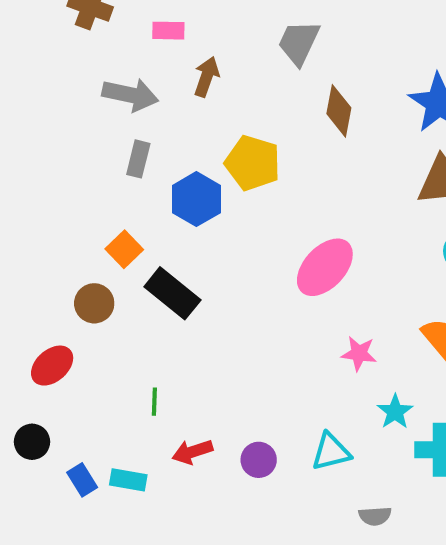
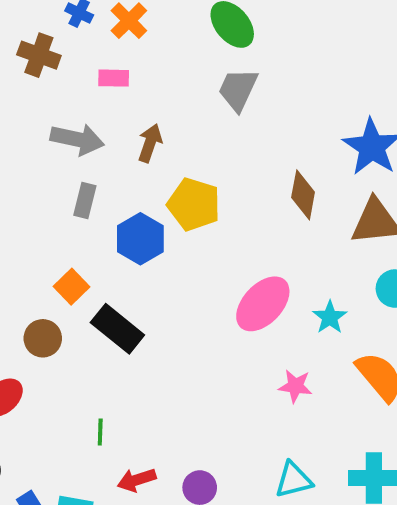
brown arrow: (207, 77) -> (150, 143), moved
brown diamond: (339, 111) -> (303, 195), moved
cyan star: (395, 412) -> (330, 317), moved
cyan triangle: (331, 452) -> (293, 480), moved

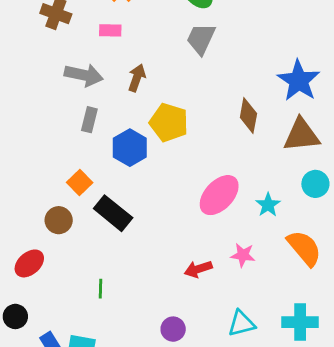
red arrow: (137, 480) -> (198, 269), moved

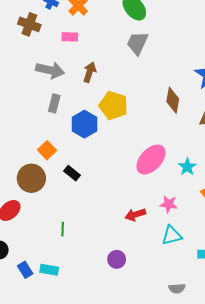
black rectangle: (113, 213) -> (72, 173), size x0.6
brown circle: (59, 220) -> (31, 178), size x1.4
cyan triangle: (241, 323) -> (172, 235), moved

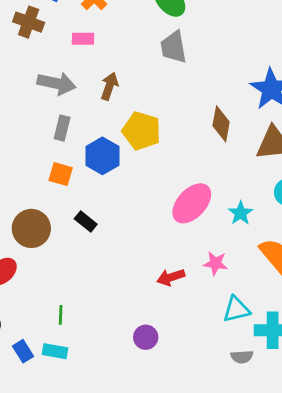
gray trapezoid: (137, 43) -> (174, 47), turned -35
orange square: (47, 150) -> (61, 174), moved, turned -30
green line: (63, 229) -> (61, 315), moved
cyan triangle: (172, 235) -> (236, 309), moved
gray semicircle: (177, 288) -> (242, 357), moved

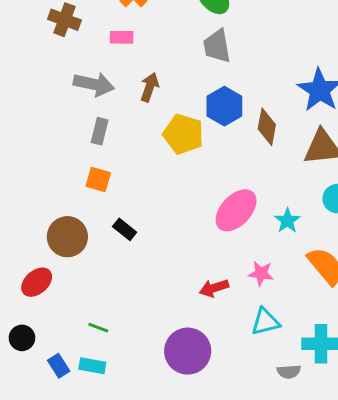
blue hexagon: (102, 156) -> (224, 106), moved
cyan triangle: (236, 309) -> (265, 322), moved
green line: (61, 315) -> (98, 328), turned -72
purple circle: (146, 337) -> (188, 351), size x1.8

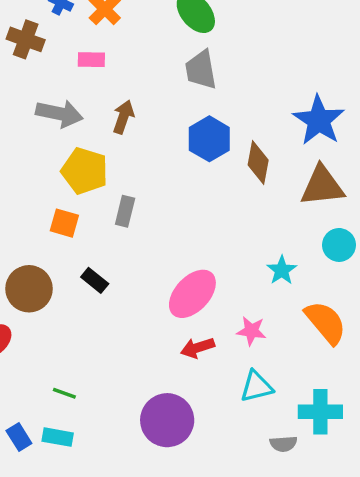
gray rectangle: (100, 131) -> (125, 211), moved
yellow pentagon: (183, 134) -> (85, 171), moved
pink ellipse: (236, 210) -> (192, 294), moved

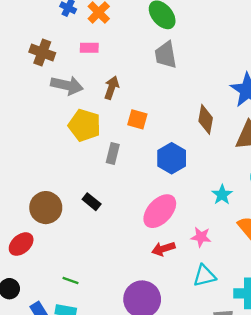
brown cross: (26, 39) -> (42, 52), moved
blue hexagon: (209, 139) -> (172, 158), moved
orange square: (64, 223) -> (137, 119), moved

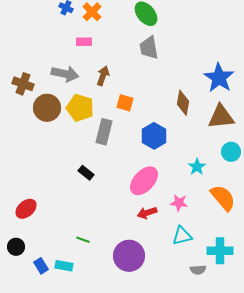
brown cross: (42, 52) -> (23, 84), moved
gray rectangle: (113, 154) -> (104, 132), size x1.4
brown circle: (46, 208) -> (47, 108), moved
green line: (70, 280) -> (83, 240), moved

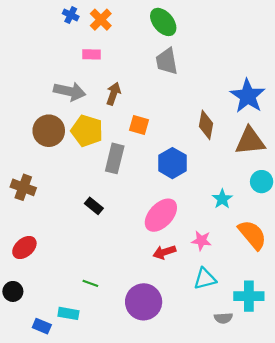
brown cross: (23, 84) -> (23, 187), moved
blue rectangle: (41, 266) -> (42, 326), moved, turned -35

